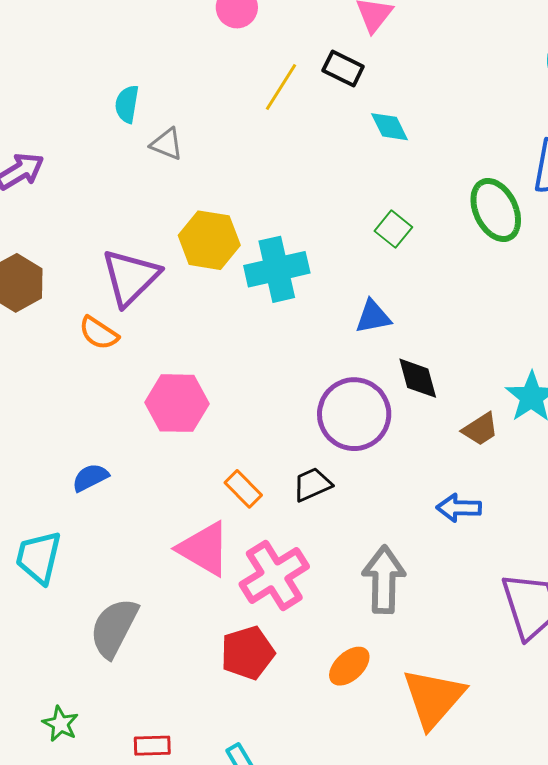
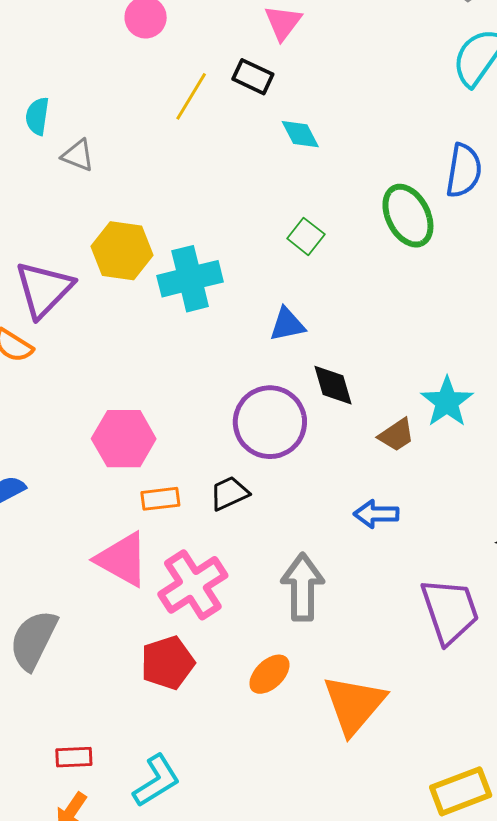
pink hexagon: (177, 403) -> (124, 439), moved
orange rectangle: (243, 489) -> (160, 499), turned -51

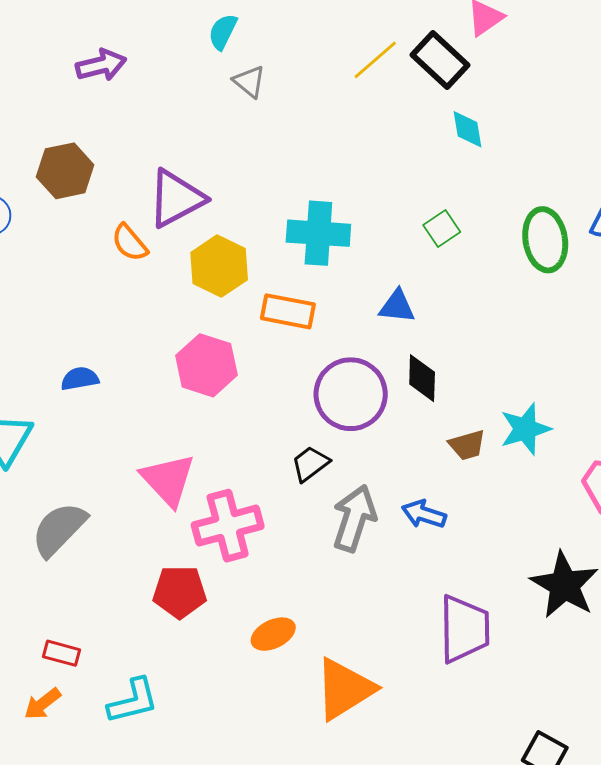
black rectangle: (253, 77) -> (440, 60), size x1.4
yellow hexagon: (122, 251) -> (219, 266), moved
black trapezoid: (229, 493) -> (310, 464), moved, turned -30
orange rectangle: (160, 499) -> (288, 311), moved, size x1.4
gray arrow: (303, 587) -> (354, 518), moved

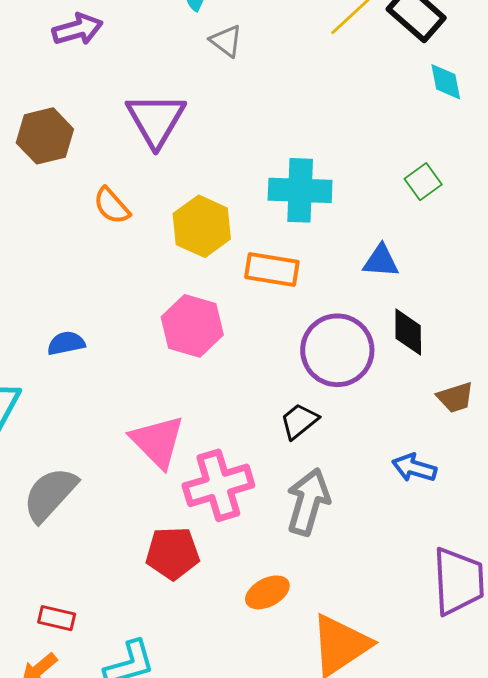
purple triangle: (176, 198) -> (156, 120), moved, turned -30
gray arrow: (354, 518) -> (308, 502), moved

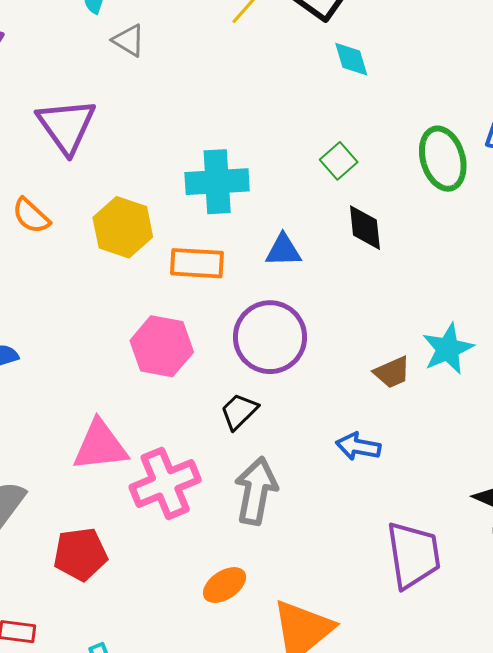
blue triangle: (381, 261) -> (283, 250), moved
pink hexagon: (192, 326) -> (162, 346), moved
black diamond: (408, 332) -> (365, 228), moved
pink triangle: (157, 441) -> (100, 446), turned -46
red pentagon: (173, 553) -> (80, 554), moved

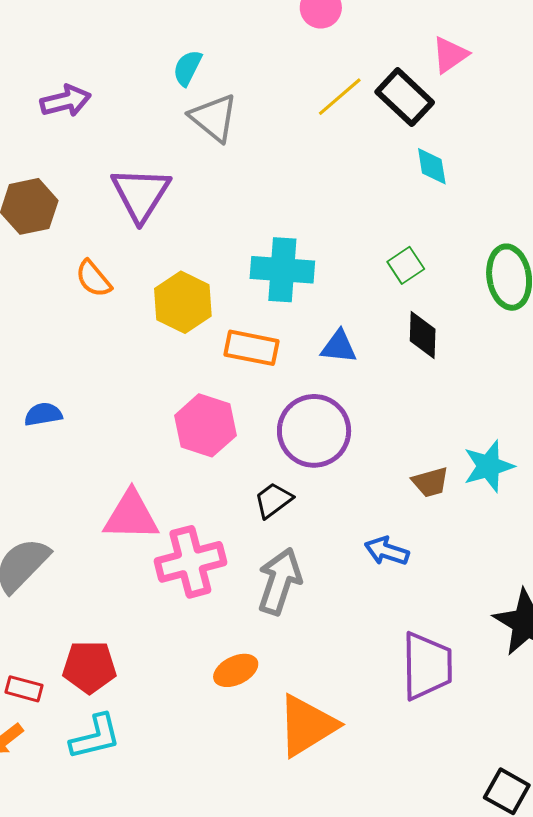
gray triangle: (129, 40) -> (214, 118), size x1.5
red pentagon: (80, 554) -> (89, 667), moved

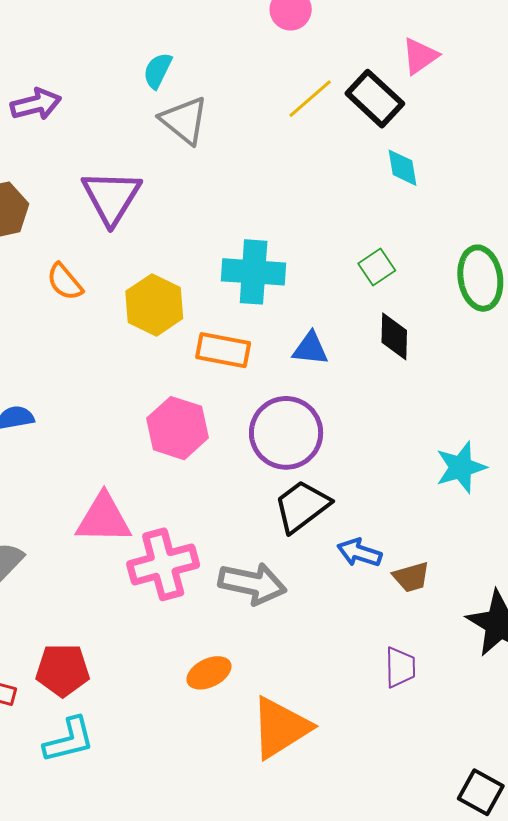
brown trapezoid: (430, 482) -> (411, 577), moved
black trapezoid: (273, 500) -> (302, 506), moved, size x1.5
gray arrow: (280, 581) -> (252, 583), turned 84
purple trapezoid: (427, 666) -> (400, 667), size x0.6

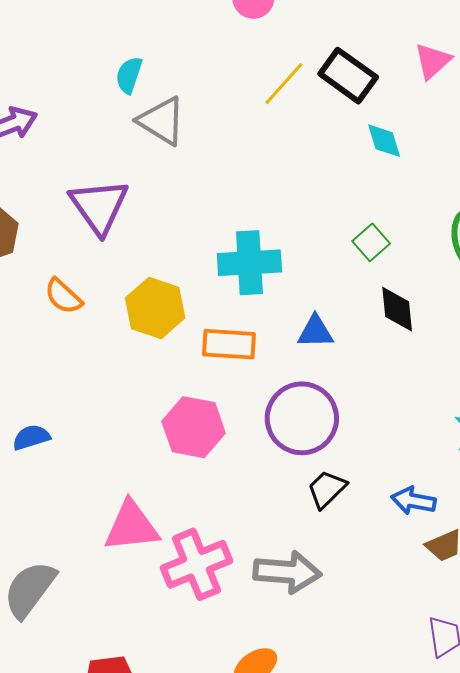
pink triangle: (420, 56) -> (433, 61), moved
black trapezoid: (302, 506) -> (327, 489), size x0.7
blue arrow: (359, 553) -> (413, 501), moved

